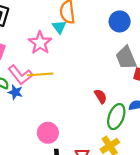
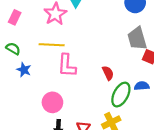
pink L-shape: (20, 75) -> (67, 66), moved, turned 35
blue star: (15, 92) -> (24, 70), moved

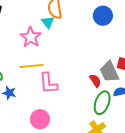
gray trapezoid: (137, 39) -> (109, 72), moved
red semicircle: (108, 73) -> (95, 81), moved

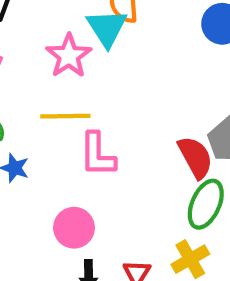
cyan triangle: (48, 22) -> (107, 28), size x1.5
red semicircle: (95, 81) -> (195, 157), size x1.5

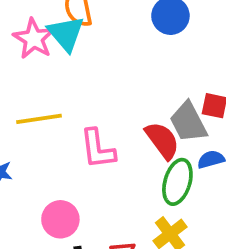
pink star: (69, 56) -> (34, 39), moved
pink L-shape: (97, 155) -> (98, 149), moved

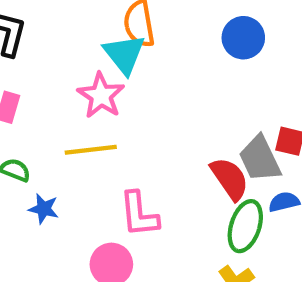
pink star: (34, 39) -> (101, 96), moved
pink L-shape: (98, 149) -> (139, 214), moved

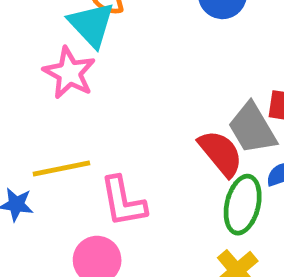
yellow line: (91, 150) -> (61, 169), moved

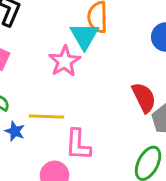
red semicircle: (221, 153) -> (144, 98), moved

